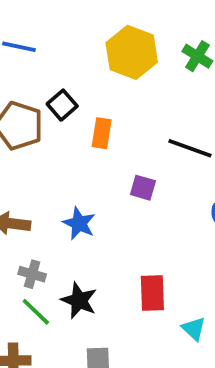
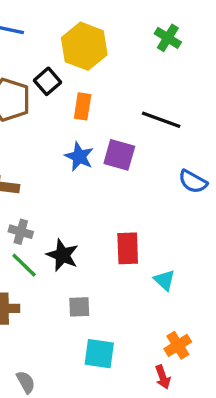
yellow hexagon: (132, 52) -> (84, 46), moved
purple square: (143, 188) -> (119, 155), size x1.4
blue star: (79, 223) -> (79, 157), moved

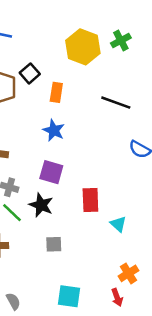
green cross: (168, 38) -> (121, 41), turned 30
yellow hexagon: (84, 46) -> (83, 47), moved
purple square: (119, 155) -> (51, 172), moved
cyan square: (99, 354) -> (69, 296), moved

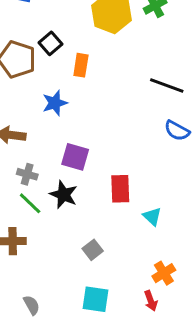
black line: (116, 103) -> (167, 86), moved
blue star: (54, 130) -> (55, 103), moved, turned 30
gray square: (54, 244) -> (93, 250), moved, turned -36

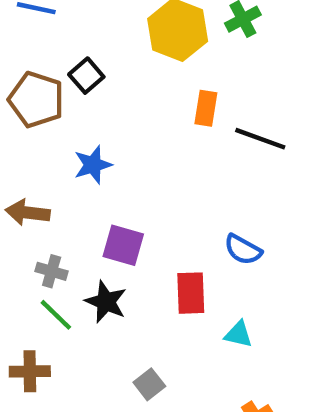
orange rectangle: (81, 65) -> (206, 108), moved
blue semicircle: (177, 131) -> (243, 250), moved
cyan triangle: (152, 216) -> (239, 334), turned -30

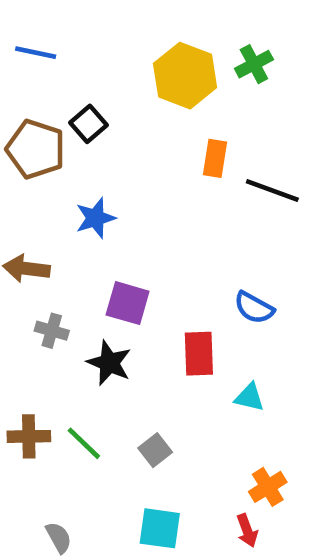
green line: (56, 315) -> (84, 443), moved

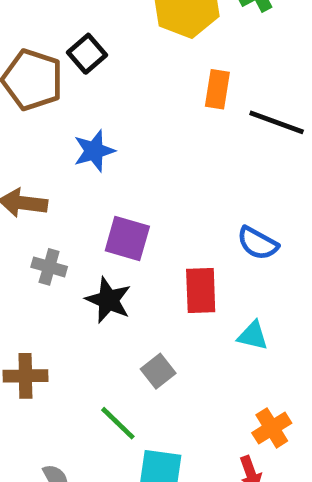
green line: (84, 443) -> (118, 423), moved
gray square: (155, 450) -> (158, 371), moved

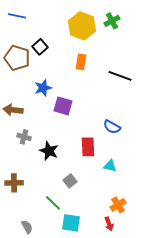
orange rectangle: (217, 89) -> (81, 62), moved
purple square: (127, 238) -> (63, 106), moved

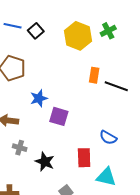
black square: (40, 47) -> (36, 31), moved
orange rectangle: (81, 62) -> (94, 75), moved
cyan triangle: (110, 166) -> (106, 177), size x1.5

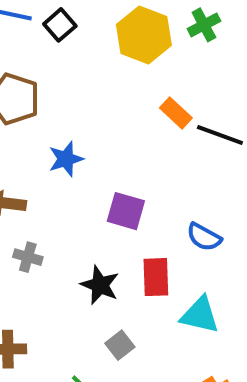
orange rectangle: (94, 75) -> (176, 113), turned -56
purple square: (59, 116) -> (126, 211), moved
black star: (45, 162) -> (100, 285), moved

